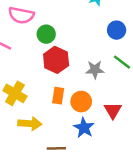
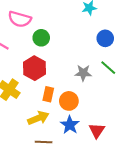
red hexagon: (56, 60) -> (34, 68), moved
red triangle: (113, 110) -> (97, 131), moved
yellow arrow: (30, 124) -> (38, 118), moved, turned -30

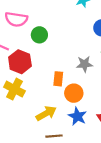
red hexagon: (34, 68) -> (20, 62), moved
orange rectangle: (48, 94) -> (58, 79), moved

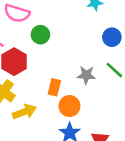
yellow arrow: (46, 113) -> (24, 112), moved

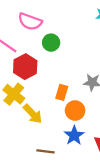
yellow arrow: (24, 112) -> (33, 114), turned 65

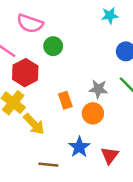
orange rectangle: (62, 92) -> (65, 100), turned -35
orange circle: (75, 111) -> (93, 113), moved

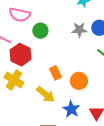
gray star: (98, 89) -> (79, 30), moved
yellow arrow: (34, 124) -> (46, 94), moved

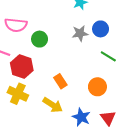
orange circle: (79, 81) -> (97, 87), moved

